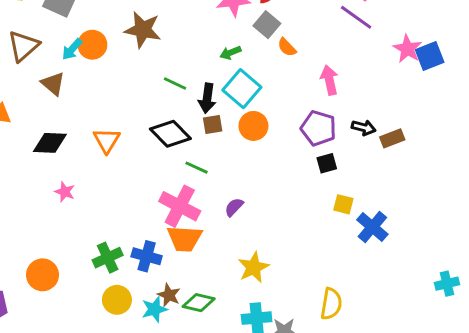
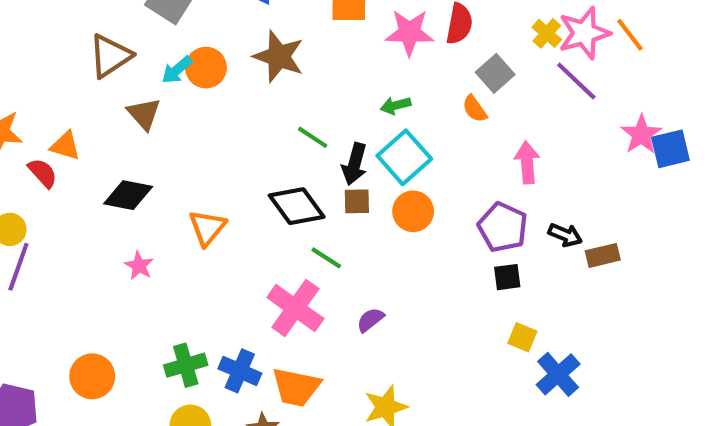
gray square: (267, 25) -> (495, 73), moved
orange triangle: (107, 140) -> (207, 228), moved
orange trapezoid: (185, 239) -> (296, 387), moved

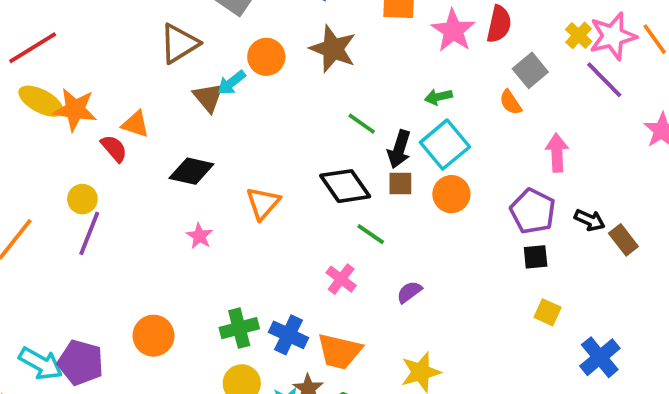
pink star: (409, 32) -> (453, 31), turned 30
cyan arrow: (177, 70) -> (231, 83), moved
brown rectangle: (603, 255) -> (623, 240), turned 64
pink cross: (295, 308) -> (341, 279), size x0.6
blue cross: (558, 374) -> (600, 357), moved

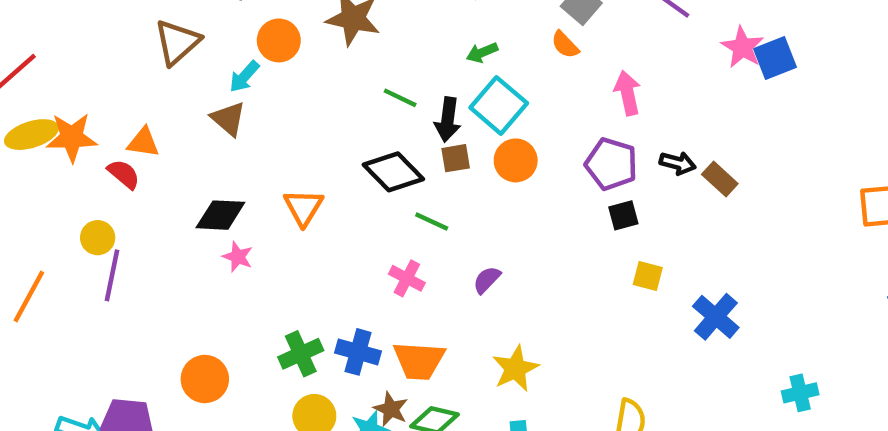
brown triangle: (208, 97) -> (228, 119), moved
yellow ellipse: (41, 101) -> (31, 135), turned -36
black diamond: (191, 171) -> (220, 215), moved

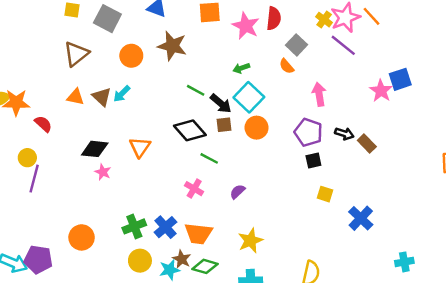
pink star: (742, 47) -> (381, 91), moved
cyan arrow: (244, 77) -> (122, 94), moved
black arrow: (448, 120) -> (221, 104), turned -60
orange triangle: (143, 142) -> (75, 97), moved
blue cross: (358, 352) -> (165, 227), turned 30

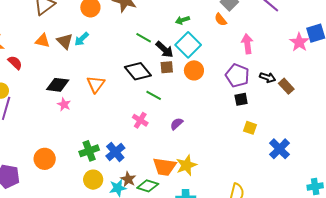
orange trapezoid: (198, 234) -> (164, 167), moved

